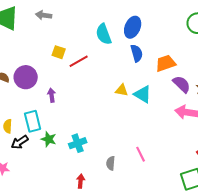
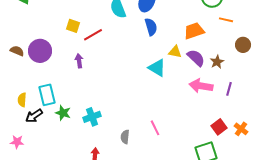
orange trapezoid: (166, 63) -> (194, 31), moved
yellow triangle: (122, 90) -> (175, 52), moved
purple arrow: (52, 95) -> (79, 61), moved

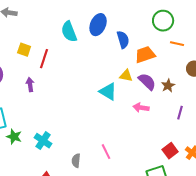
blue semicircle: (151, 27) -> (123, 40), moved
red line: (93, 35) -> (44, 59), turned -42
pink arrow: (201, 86) -> (141, 108), moved, size x0.7
cyan cross: (92, 117) -> (43, 141), turned -36

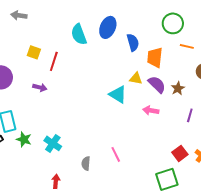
orange trapezoid: (145, 55) -> (155, 57), turned -65
purple arrow: (30, 85) -> (40, 87), turned 112

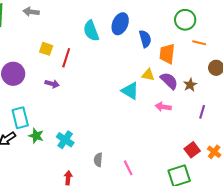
pink line: (116, 154) -> (128, 168), moved

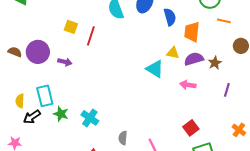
purple semicircle: (169, 81) -> (194, 59), turned -60
purple arrow: (52, 84) -> (65, 62), moved
red square: (192, 150) -> (191, 128), moved

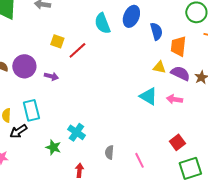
red line: (91, 36) -> (77, 50), turned 30
purple semicircle: (194, 59) -> (180, 73), turned 42
cyan triangle: (155, 69) -> (148, 96), moved
green star: (61, 114) -> (53, 147), moved

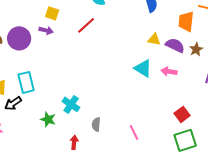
orange trapezoid: (178, 46) -> (186, 21), moved
red line: (77, 50) -> (86, 25), moved
purple arrow: (51, 76) -> (46, 30), moved
red square: (177, 142) -> (182, 114), moved
gray semicircle: (109, 152) -> (96, 124), moved

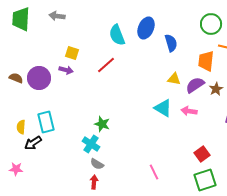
purple semicircle: (175, 45) -> (195, 85), turned -60
green star: (48, 119) -> (102, 124), moved
gray semicircle: (96, 124) -> (97, 164), moved, turned -64

